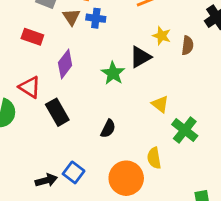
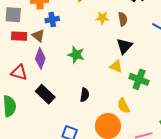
brown triangle: (71, 17) -> (38, 36), moved
red rectangle: (32, 37) -> (19, 36), moved
black triangle: (140, 57) -> (124, 46), moved
red triangle: (30, 87) -> (19, 72), moved

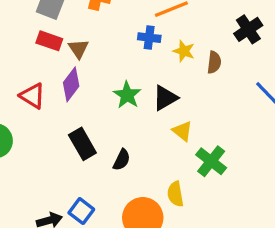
blue cross: (52, 20) -> (149, 38), moved
black triangle: (124, 46) -> (165, 98), moved
black rectangle: (45, 94) -> (82, 144), moved

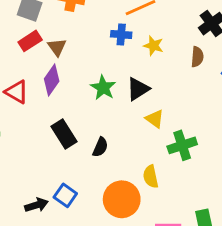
red rectangle: (49, 41) -> (30, 41), turned -50
brown semicircle: (214, 62) -> (197, 57), moved
green cross: (211, 161) -> (182, 145), turned 36

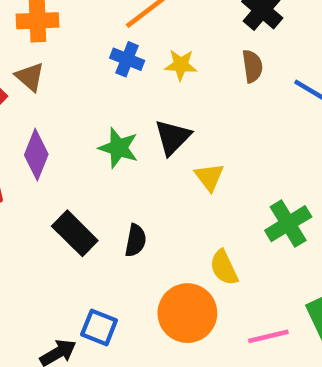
blue cross: (121, 34) -> (127, 59), turned 30
brown triangle: (57, 47) -> (30, 77), moved
yellow triangle: (155, 119) -> (209, 177), turned 30
green cross: (182, 145) -> (288, 224), moved

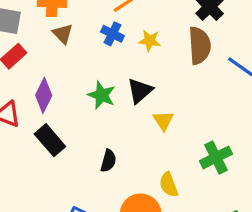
brown semicircle: (252, 66) -> (200, 45), size x1.6
brown triangle: (30, 77) -> (63, 34), moved
black rectangle: (75, 233) -> (50, 140), moved

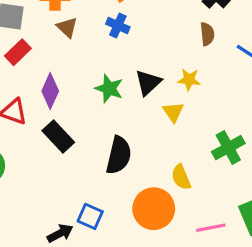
yellow star: (150, 41) -> (189, 80), moved
brown semicircle: (200, 45) -> (207, 34), size x0.6
black semicircle: (108, 161) -> (119, 155), size x1.6

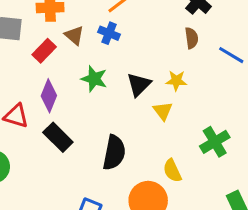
brown triangle: (67, 27) -> (74, 35), moved
red rectangle: (18, 52) -> (44, 51), moved
green star: (109, 89) -> (94, 79), moved

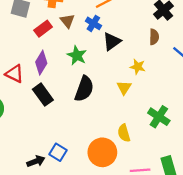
black triangle: (139, 85) -> (112, 41), moved
green cross: (215, 142) -> (159, 117), turned -35
black semicircle: (114, 153) -> (84, 89), moved

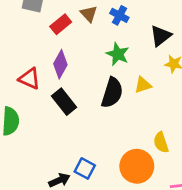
black triangle: (112, 41) -> (161, 36), moved
green star: (77, 55) -> (118, 54), moved
yellow triangle: (124, 88) -> (143, 85), moved, turned 42

